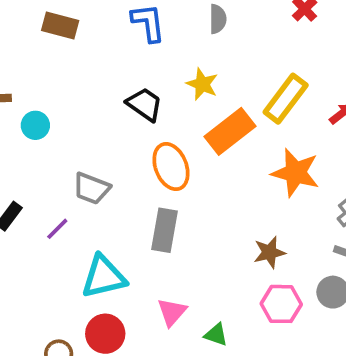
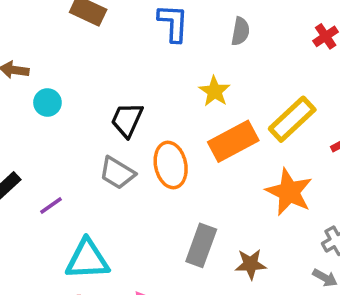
black trapezoid: (145, 104) -> (127, 120), moved, turned -111
gray trapezoid: (91, 188) -> (117, 173), moved
gray rectangle: (164, 230) -> (201, 245), moved

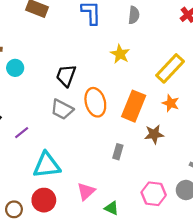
orange rectangle: (233, 141) -> (134, 106), moved, turned -36
orange star: (289, 192) -> (171, 103), moved, size x0.6
gray rectangle: (201, 245) -> (118, 152), size x0.6
brown star: (251, 264) -> (154, 134), moved

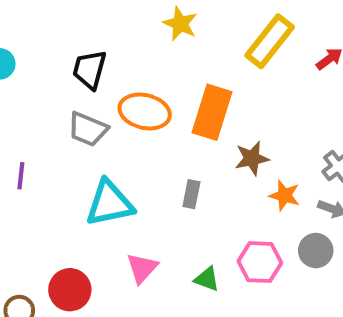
orange ellipse: (95, 102) -> (145, 112), turned -56
orange star: (171, 103) -> (285, 195), moved
purple line: (22, 133) -> (21, 176), turned -40
cyan triangle: (47, 165) -> (110, 203), moved
green triangle: (112, 208) -> (207, 279), moved

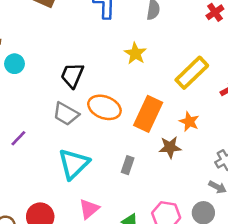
purple line: (21, 176) -> (18, 138), turned 30
orange star: (285, 195) -> (189, 122), moved
cyan triangle: (110, 203) -> (74, 164), turned -40

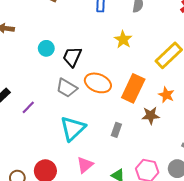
cyan circle: (15, 64) -> (46, 48), moved

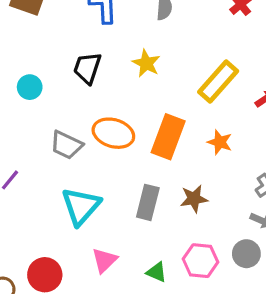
black trapezoid: (72, 57) -> (87, 68), moved
brown star: (151, 116) -> (194, 199), moved
gray rectangle: (116, 130) -> (148, 202), size x1.5

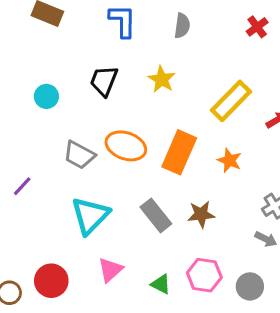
gray rectangle: (148, 202) -> (156, 215), turned -56
gray circle: (246, 254) -> (250, 286), moved

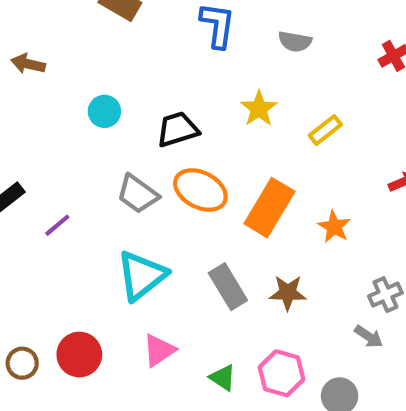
gray semicircle: (182, 26) -> (295, 41), turned 85
black trapezoid: (104, 81) -> (178, 129), moved, turned 44
yellow rectangle: (231, 101) -> (325, 130), moved, size x0.6

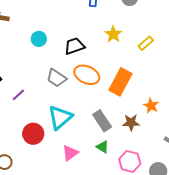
orange star: (334, 227) -> (151, 106), moved
red circle: (79, 355) -> (33, 134), moved
green triangle: (223, 378) -> (103, 147), moved

